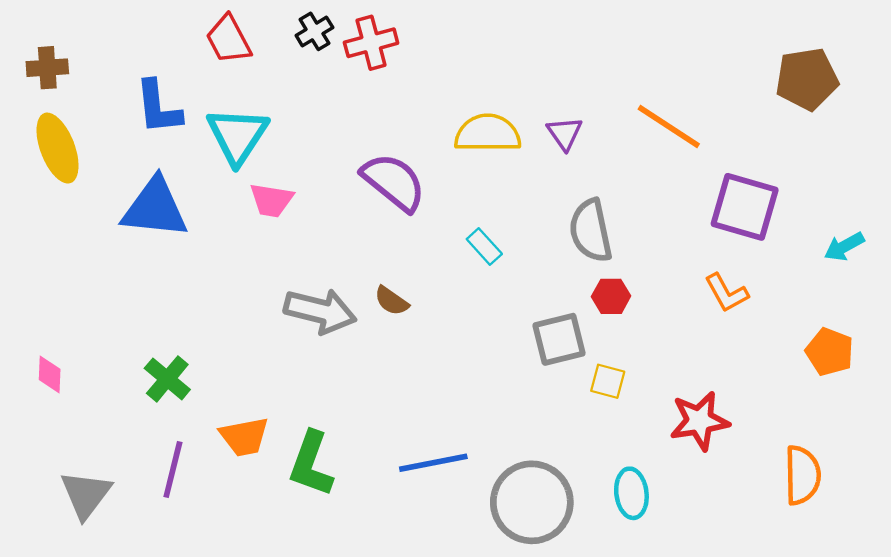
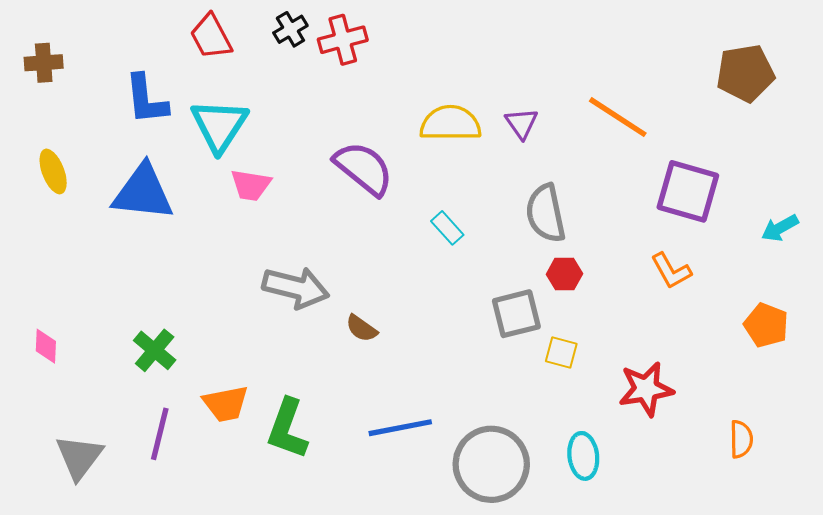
yellow ellipse: (58, 148) -> (53, 171), moved, size x0.7
brown semicircle: (391, 301) -> (362, 328), moved
orange semicircle: (802, 475) -> (741, 439), size x0.7

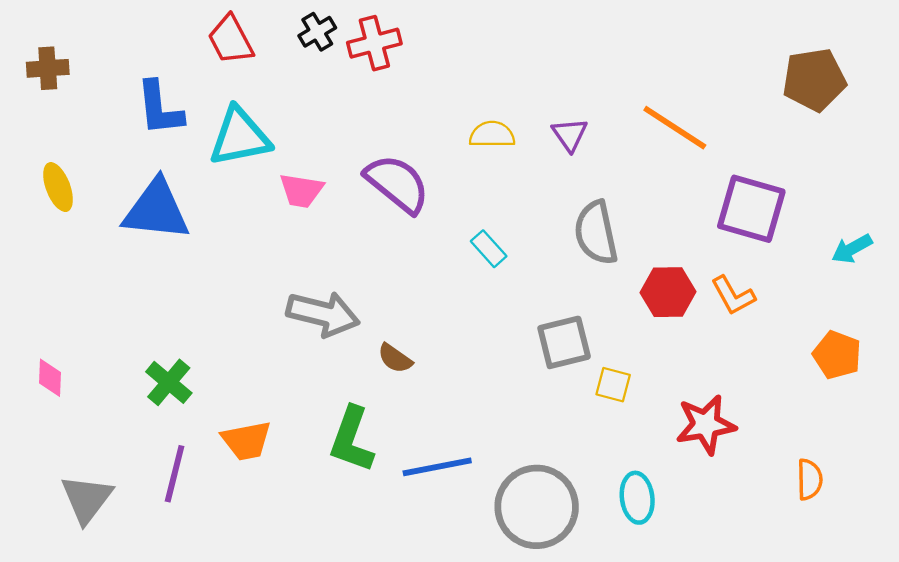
yellow semicircle: (450, 123) -> (492, 135), size x0.7
cyan triangle: (219, 125) -> (240, 137), turned 46
pink trapezoid: (251, 185) -> (301, 190), moved
red hexagon: (564, 274) -> (668, 292), moved, size x1.4
green L-shape: (287, 429) -> (352, 439), moved

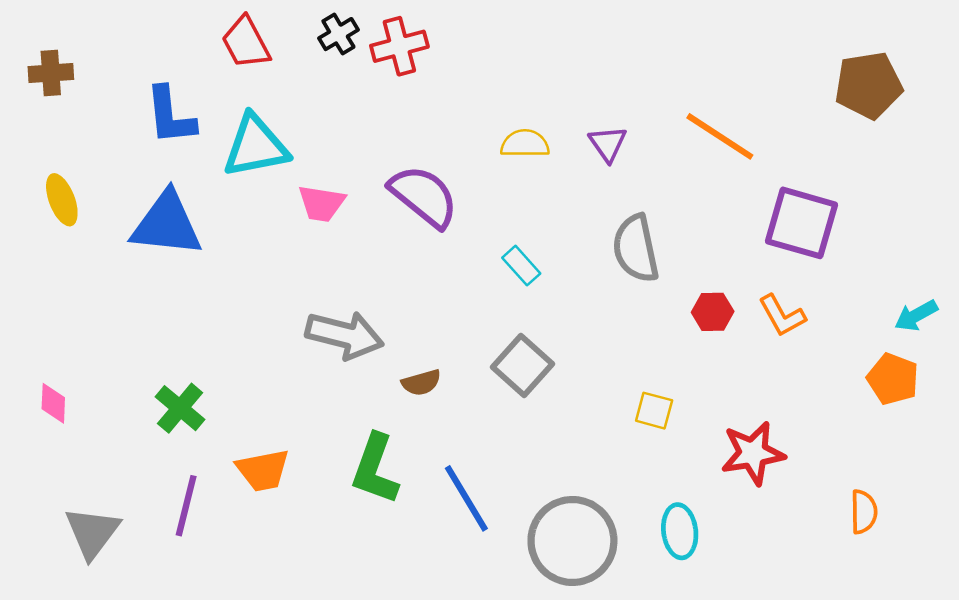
cyan arrow: (852, 249) -> (916, 316), moved
red hexagon: (668, 292) -> (713, 312), size x0.7
gray square: (564, 342) -> (522, 365), moved, turned -34
brown semicircle: (395, 358) -> (421, 383), turned -51
blue line: (437, 467) -> (466, 498), turned 70

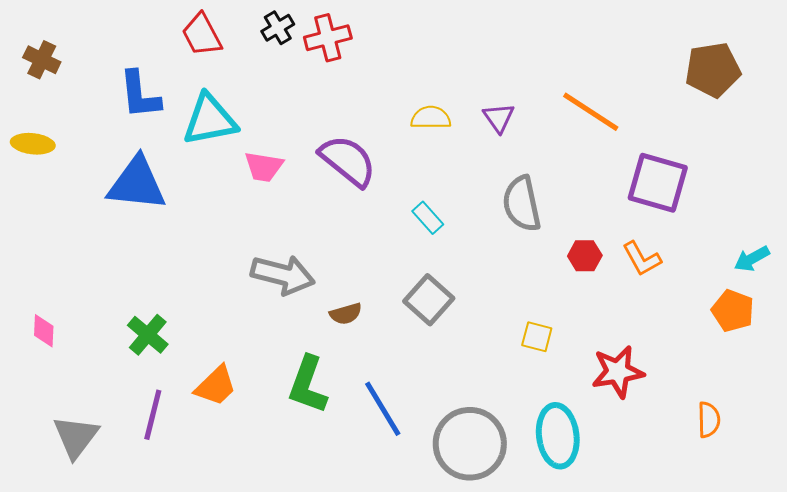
brown cross: (51, 73) -> (42, 60), turned 30
yellow ellipse: (62, 200) -> (33, 144), moved, turned -63
orange trapezoid: (263, 470) -> (216, 386), turned -33
cyan ellipse: (680, 531) -> (558, 436), size x1.4

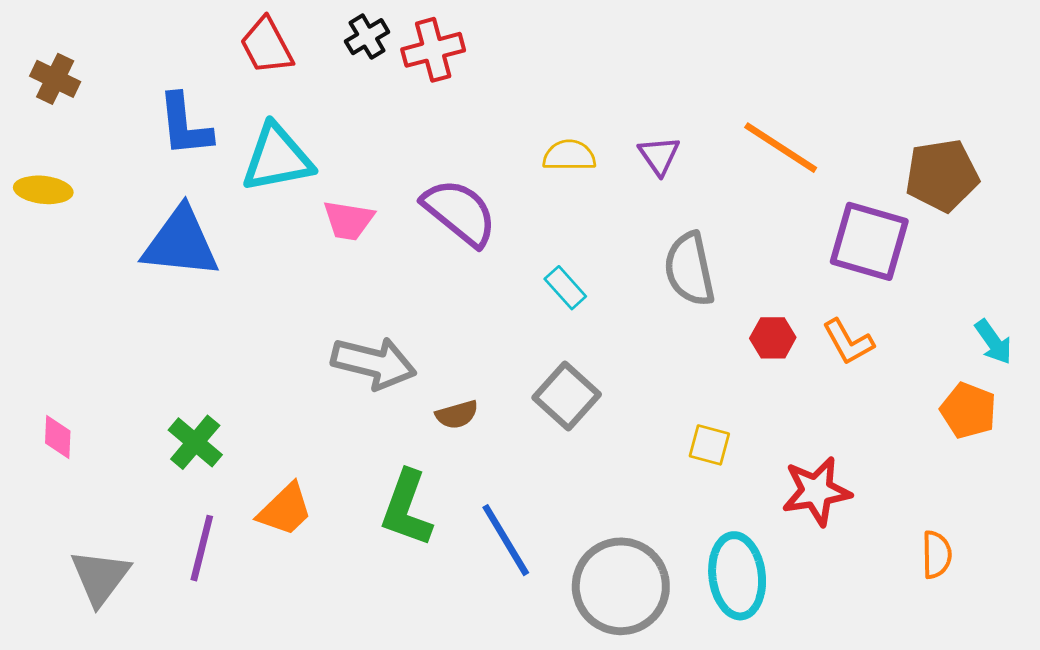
brown pentagon: (713, 70) -> (942, 175), moved
cyan arrow: (752, 259) -> (993, 342), turned -96

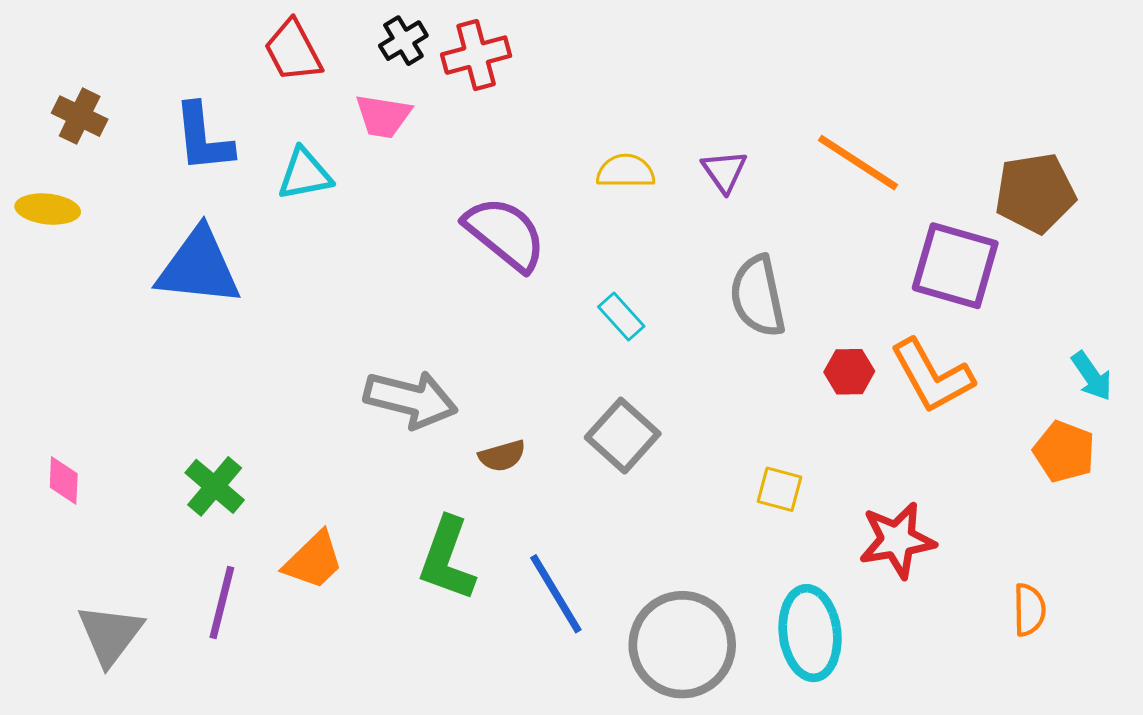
brown cross: (55, 79) -> (80, 116), moved
cyan triangle: (277, 158) -> (305, 174), size x0.7
pink trapezoid: (349, 220) -> (383, 116), moved
orange L-shape: (848, 342) -> (932, 376), size x1.5

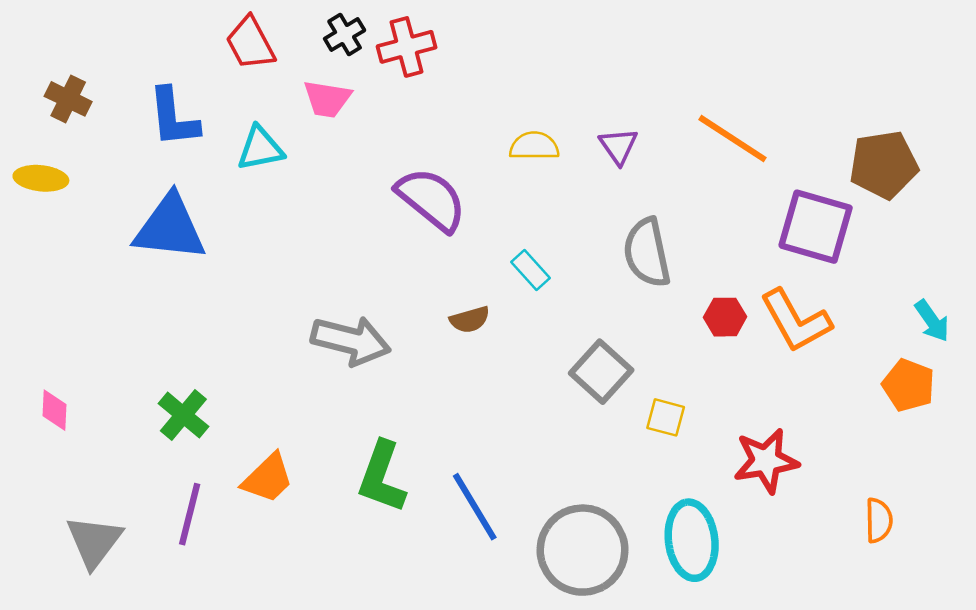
gray square: (623, 436) -> (601, 372), moved
brown semicircle: (502, 456) -> (470, 320), moved

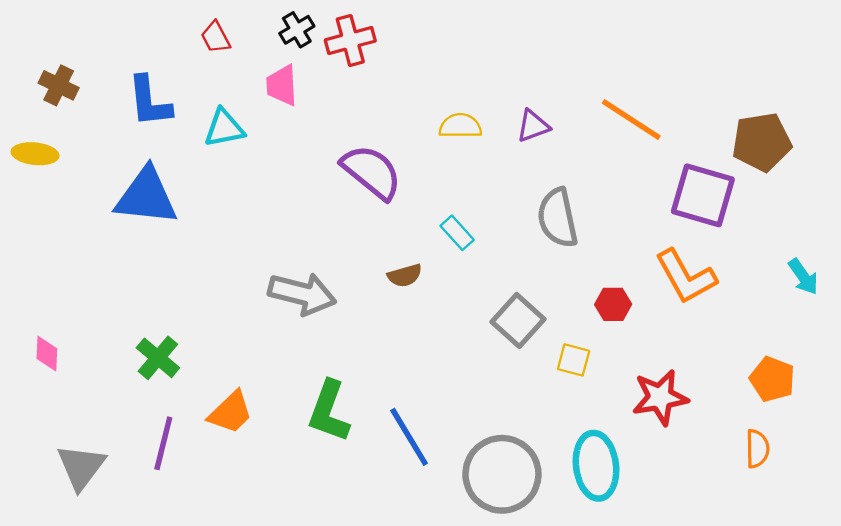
red trapezoid: (250, 43) -> (216, 37), size x0.7
pink trapezoid: (327, 99) -> (282, 85), turned 78
purple triangle: (618, 146) -> (533, 126), turned 45
red hexagon: (725, 317) -> (613, 304), moved
orange pentagon: (908, 385) -> (772, 379), moved

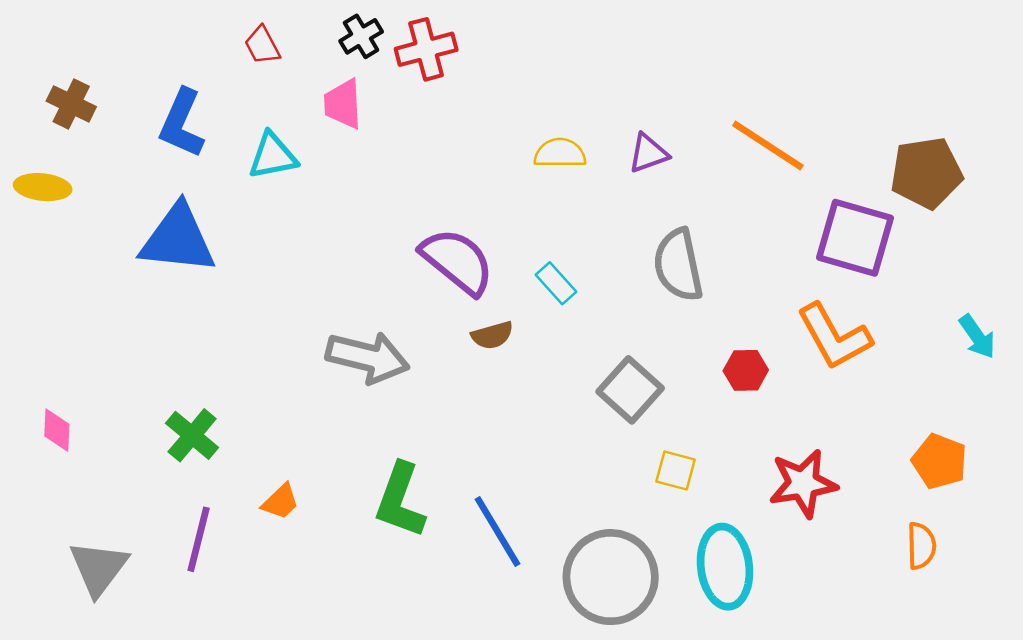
blue L-shape: (149, 101) -> (182, 123), turned 30
purple semicircle: (372, 172) -> (457, 261), moved
yellow square: (574, 360) -> (676, 470), moved
orange trapezoid: (231, 412) -> (280, 502), size x0.7

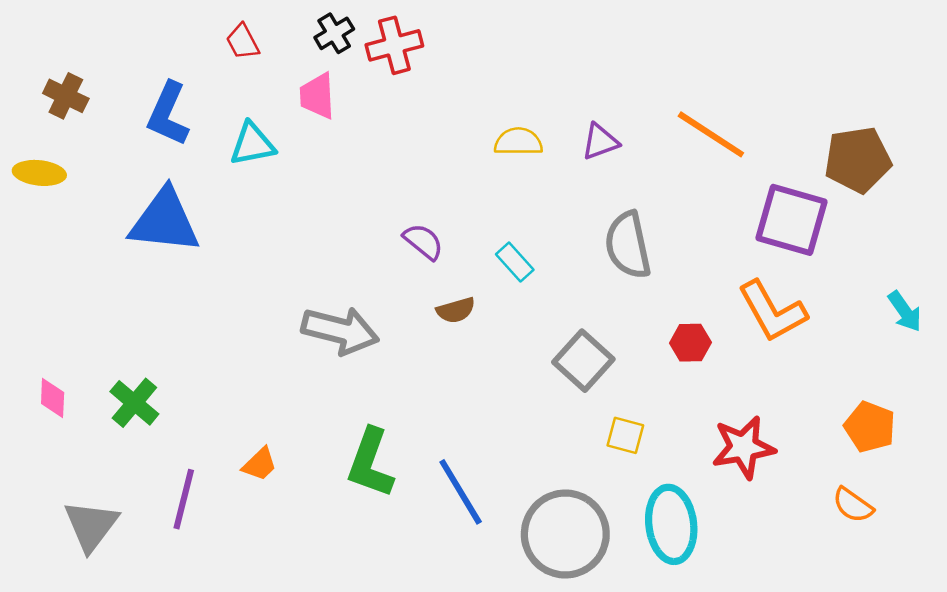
purple semicircle: (457, 261) -> (423, 242), size x0.6
green cross: (192, 435) -> (134, 403), moved
orange semicircle: (921, 546) -> (853, 505), turned 126

